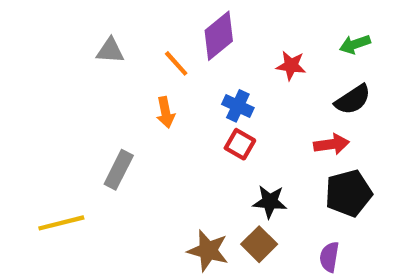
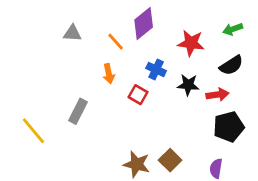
red star: (291, 66) -> (191, 43), size x1.4
red square: (240, 144) -> (138, 95), moved
black star: (270, 202) -> (188, 85), moved
yellow line: (61, 223) -> (33, 131), moved, turned 64

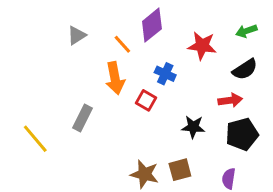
gray triangle: (72, 33) -> (77, 35), turned -36
orange arrow: (109, 74) -> (115, 78), size x1.5
black star: (188, 85) -> (193, 127), moved
brown square: (170, 160) -> (180, 170), turned 30

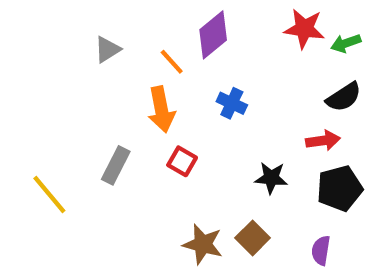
red star: (202, 46) -> (304, 29), moved
red square: (146, 100) -> (182, 161), moved
brown square: (180, 170) -> (253, 238), turned -30

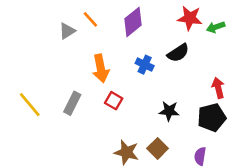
orange line: (172, 62) -> (90, 19), moved
black semicircle: (344, 97) -> (178, 53), moved
red arrow: (323, 141) -> (218, 88), moved, turned -96
yellow line: (49, 194) -> (30, 105), moved

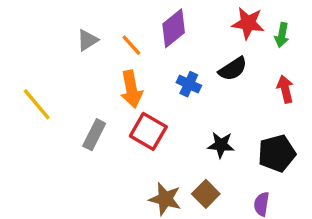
orange line: (90, 19) -> (131, 45), moved
green arrow: (216, 27) -> (282, 35), turned -60
red arrow: (218, 88) -> (285, 89), moved
red square: (114, 101) -> (148, 131), size x1.5
yellow line: (30, 105) -> (37, 104), moved

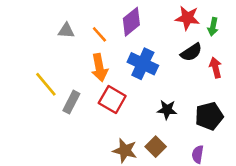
gray triangle: (87, 40) -> (66, 31), turned 36
black semicircle: (233, 69) -> (191, 52), moved
blue cross: (189, 84) -> (143, 64), size x1.6
yellow line: (37, 104) -> (46, 84), moved

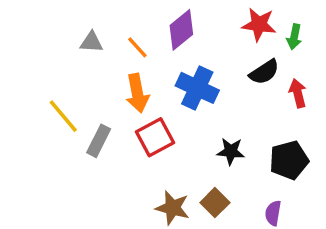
red square: (112, 99) -> (155, 137), turned 32

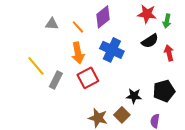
black star: (231, 151) -> (134, 96), moved

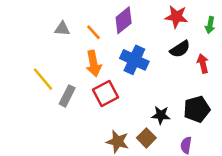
green arrow: (167, 21) -> (210, 25), moved

